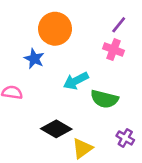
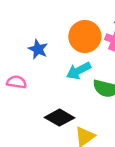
orange circle: (55, 29) -> (85, 36), moved

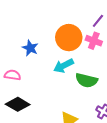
black diamond: (60, 118) -> (18, 104), moved

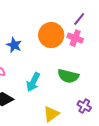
cyan arrow: (64, 66) -> (33, 82), moved, turned -36

